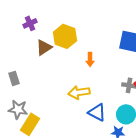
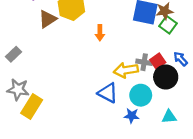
gray rectangle: (14, 78) -> (13, 54), turned 64
yellow arrow: (79, 92) -> (126, 70), moved

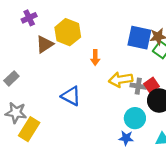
yellow arrow: (126, 70) -> (121, 80), moved
blue triangle: (108, 93) -> (71, 96), moved

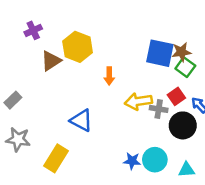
red square: (151, 85) -> (176, 96), moved
cyan circle: (135, 118) -> (155, 160), moved
yellow rectangle: (29, 129) -> (56, 158), moved
blue star: (126, 138) -> (132, 161), moved

